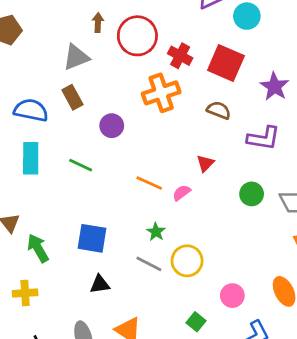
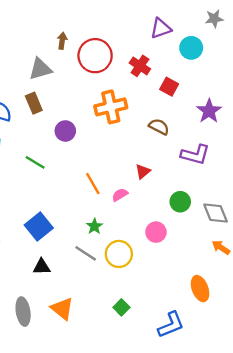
red cross: (180, 56) -> (140, 66), moved
red square: (226, 63) -> (169, 87), size x0.6
orange line: (149, 183) -> (93, 184), turned 30
blue square: (92, 238) -> (39, 227), turned 36
pink circle: (232, 296) -> (156, 232), moved

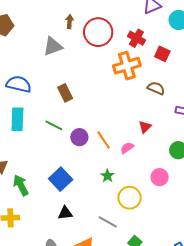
brown rectangle: (34, 103) -> (65, 93), moved
orange cross: (111, 107) -> (127, 66), moved
purple circle: (65, 131) -> (79, 137), moved
gray line: (86, 253) -> (108, 222), moved

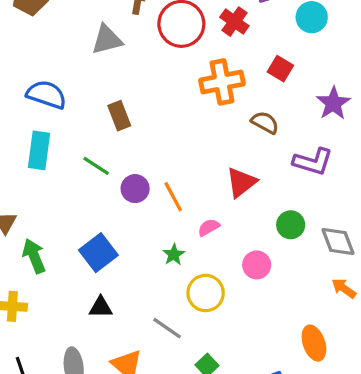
red cross: (136, 38) -> (234, 22), moved
red triangle: (145, 127) -> (241, 182), size x1.5
pink semicircle: (127, 148) -> (209, 227), moved

